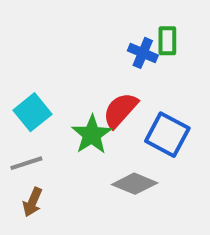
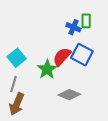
blue square: (167, 135) -> (82, 55), moved
gray line: (26, 163) -> (13, 84), turned -56
brown arrow: (32, 202) -> (17, 104), size x1.5

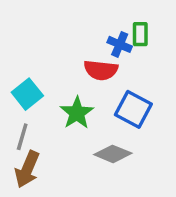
blue square: (82, 55) -> (133, 109), moved
red semicircle: (62, 57) -> (101, 70), moved, turned -126

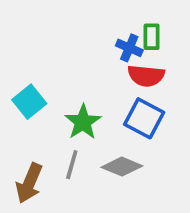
red semicircle: (101, 70) -> (146, 76), moved
gray line: (22, 137) -> (72, 165), moved

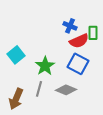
green rectangle: (152, 37) -> (93, 33), moved
red semicircle: (146, 76) -> (79, 41), turned -30

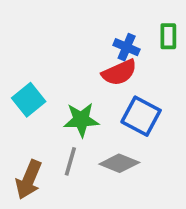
green rectangle: (93, 33) -> (168, 36), moved
red semicircle: (79, 41) -> (119, 73), moved
green star: (45, 66) -> (81, 120), turned 30

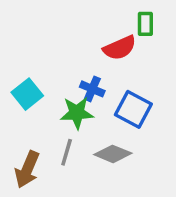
green rectangle: (168, 36) -> (145, 24), moved
blue cross: (127, 47) -> (92, 89), moved
red semicircle: (119, 73) -> (120, 48), moved

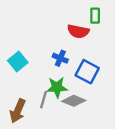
red semicircle: (120, 48) -> (78, 31), turned 35
green star: (77, 113) -> (57, 87), moved

